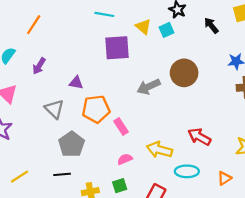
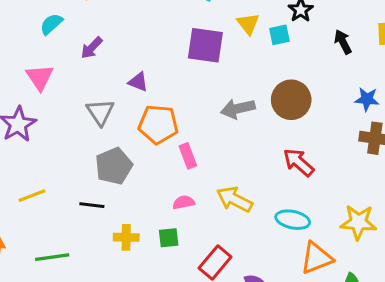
red arrow: (199, 137) -> (299, 162), moved
cyan ellipse: (187, 171) -> (293, 220), moved
orange triangle: (224, 178) -> (317, 258), size x1.6

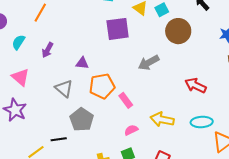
brown circle: (291, 100) -> (178, 31), moved
black line: (92, 205) -> (59, 139), moved

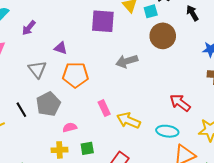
red arrow: (195, 85) -> (180, 103), moved
pink rectangle: (126, 100) -> (104, 108), moved
pink semicircle: (131, 130) -> (70, 127), moved
black line: (59, 139) -> (21, 110), moved, turned 56

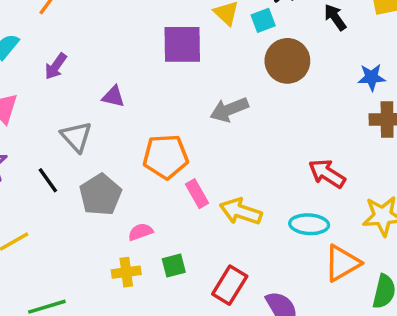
orange pentagon: (76, 75) -> (166, 157), moved
black line: (21, 110) -> (48, 180), moved

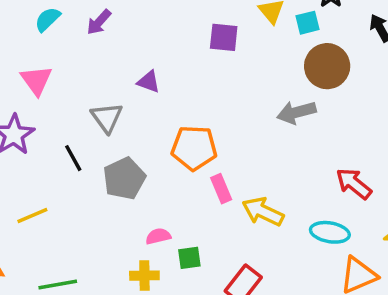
purple square: (182, 44) -> (224, 37), size x0.7
purple arrow: (56, 66) -> (99, 22), moved
gray arrow: (229, 110) -> (296, 112), moved
pink semicircle: (141, 232) -> (158, 236), moved
yellow cross: (126, 272) -> (144, 276), moved

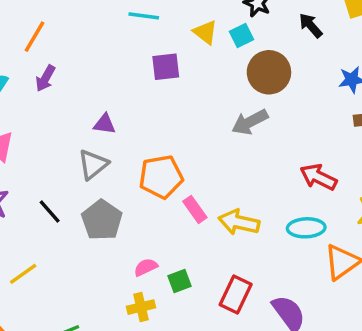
gray triangle: (107, 118) -> (93, 164), moved, turned 40

